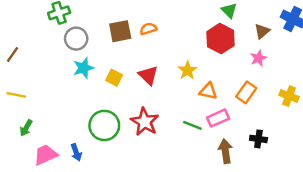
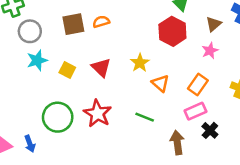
orange triangle: (208, 91) -> (160, 83), turned 30
pink rectangle: (218, 118) -> (195, 111), moved
black cross: (258, 139) -> (210, 130), turned 35

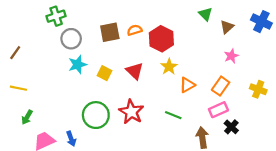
brown triangle: (214, 24) -> (227, 27), moved
red hexagon: (172, 31) -> (161, 39), moved
orange triangle: (160, 83) -> (187, 85), turned 49

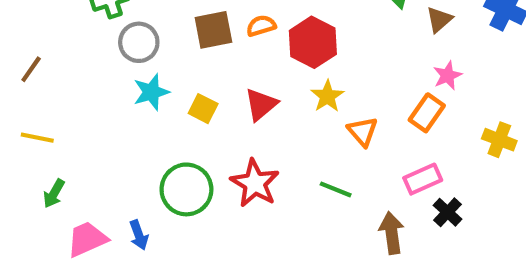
red triangle: (135, 71) -> (261, 104), turned 36
orange triangle: (187, 85) -> (363, 131), turned -42
orange rectangle: (221, 86) -> (427, 113), moved

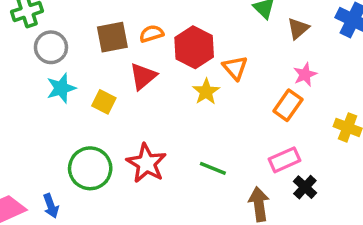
red triangle: (261, 104) -> (143, 76), moved
orange triangle: (363, 131) -> (235, 68), moved

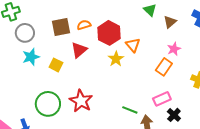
green line: (213, 168) -> (130, 110), moved

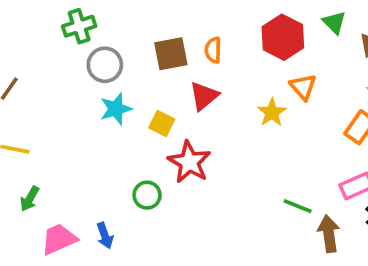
orange semicircle: (84, 25) -> (213, 50), turned -72
red hexagon: (109, 33) -> (283, 37), moved
red star: (81, 101) -> (189, 162), moved
green circle: (48, 104) -> (147, 195), size x0.6

